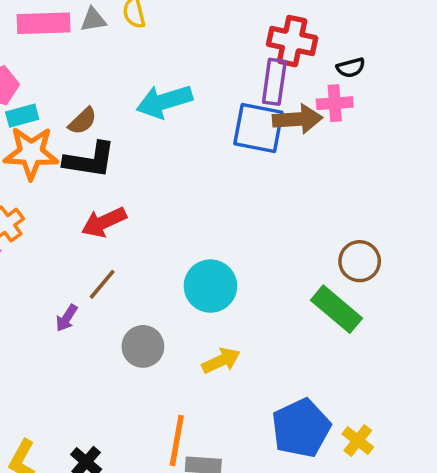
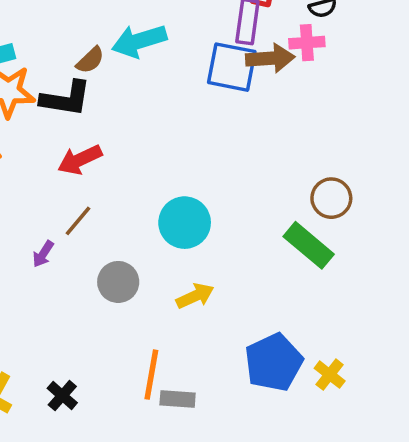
brown semicircle: (83, 121) -> (90, 60), moved

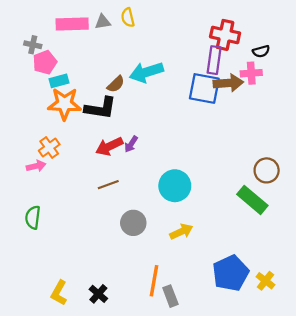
brown line: (78, 221) -> (108, 185), turned 30
purple arrow: (43, 254) -> (131, 144), moved
gray rectangle: (178, 399) -> (170, 296), turned 65

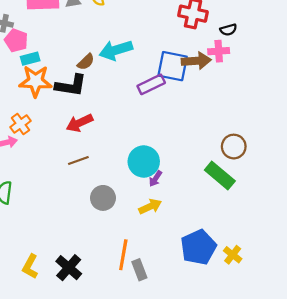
purple rectangle: (214, 60) -> (151, 84), moved, turned 56
pink pentagon: (45, 62) -> (16, 40), turned -30
purple arrow: (131, 144) -> (156, 179), moved
black cross: (98, 294) -> (69, 268), size x1.4

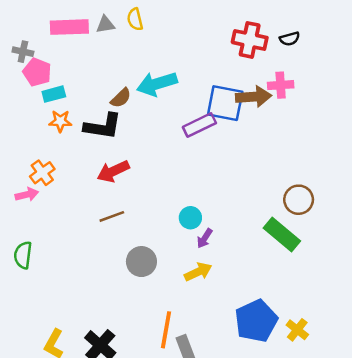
black semicircle: (228, 30) -> (290, 39), moved
orange star: (35, 81) -> (60, 121), size x0.6
cyan circle: (144, 162) -> (190, 218), size x0.6

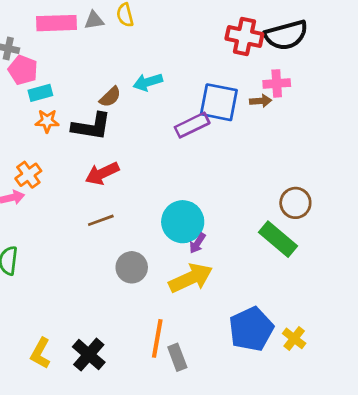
black semicircle: (290, 39) -> (286, 35), size x2.0
cyan arrow: (157, 84) -> (148, 82), size x0.7
brown arrow: (254, 97) -> (261, 101), moved, size x0.6
cyan circle: (190, 218) -> (183, 222), size x1.8
yellow arrow: (198, 272) -> (191, 278), size x1.5

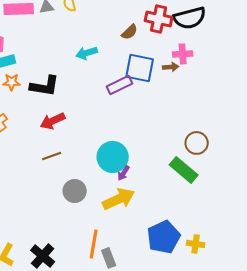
brown semicircle: (110, 97) -> (130, 32), moved
yellow cross: (294, 338) -> (196, 244), turned -30

